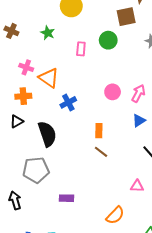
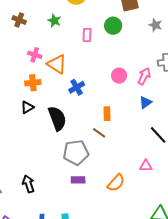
brown line: (101, 152) -> (99, 133), moved
gray pentagon: (36, 170) -> (76, 153), moved
orange semicircle: (115, 215) -> (116, 183), moved

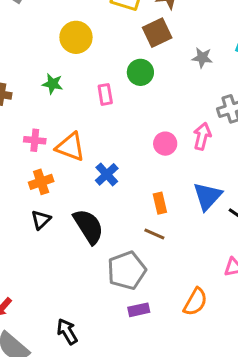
blue triangle: (145, 102) -> (207, 196), moved, size x1.5

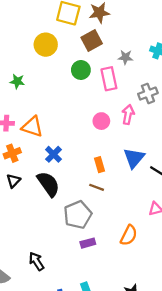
yellow circle: (76, 37) -> (46, 45), moved
pink rectangle: (105, 94) -> (109, 79), moved, size x1.5
blue cross: (107, 174) -> (53, 154), moved

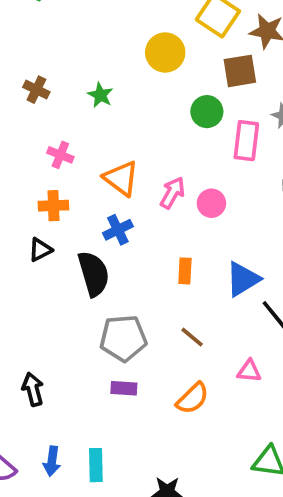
pink arrow: (128, 114) -> (172, 193), moved
orange triangle: (32, 127) -> (121, 178), moved
brown line: (97, 187) -> (192, 337), moved

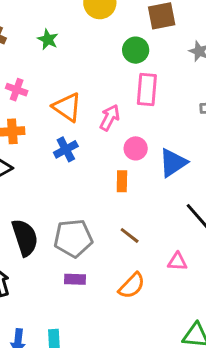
pink rectangle: (246, 141) -> (147, 89), moved
pink circle: (211, 203) -> (136, 148), moved
black semicircle: (94, 274) -> (25, 238), moved
blue triangle: (243, 279) -> (173, 163), moved

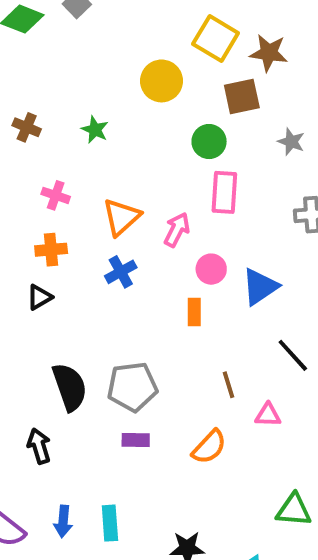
orange triangle: (67, 107) -> (122, 217), turned 44
brown line: (130, 235) -> (229, 385), moved, turned 36

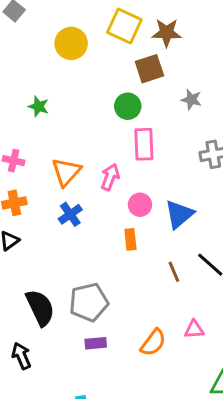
yellow circle: (162, 81) -> (71, 43), moved
brown line: (229, 385) -> (174, 272), moved
pink triangle: (268, 415) -> (194, 330), moved

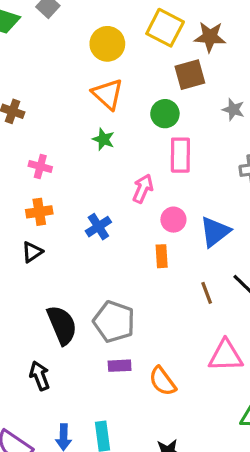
green star: (38, 106) -> (103, 139), moved
orange triangle: (66, 172) -> (108, 94), moved, turned -32
gray pentagon: (89, 302) -> (114, 322), turned 30
pink triangle: (194, 330) -> (226, 356), size x1.6
orange semicircle: (153, 343) -> (163, 381), moved, turned 104

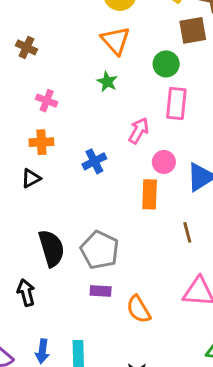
orange rectangle: (162, 256) -> (150, 194), size x1.4

